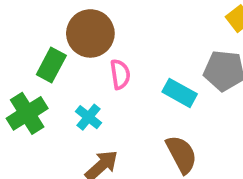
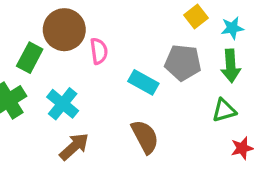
pink semicircle: (120, 74) -> (99, 51), moved
cyan cross: (89, 117) -> (63, 104), size x1.4

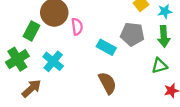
brown arrow: (74, 147) -> (31, 88), moved

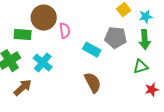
green rectangle: (31, 31) -> (23, 35), turned 66

